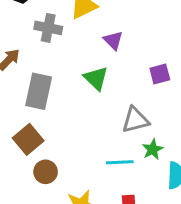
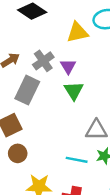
gray cross: (48, 28) -> (43, 61), moved, turned 30
purple triangle: (113, 40) -> (68, 66), moved

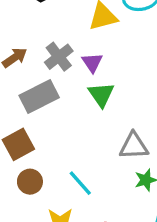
gray rectangle: (27, 90) -> (39, 96), turned 40
cyan line: (77, 160) -> (80, 183), moved, turned 40

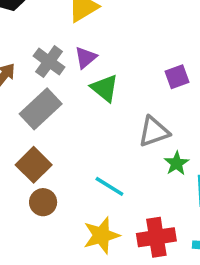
purple triangle: (92, 63) -> (86, 58), turned 40
brown circle: (30, 182) -> (43, 202), moved

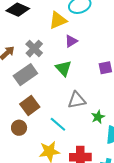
purple triangle: (86, 58) -> (71, 41), moved
gray triangle: (154, 132) -> (77, 100), moved
brown square: (34, 165) -> (30, 106), moved

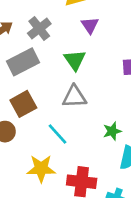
purple triangle: (71, 41) -> (90, 25), turned -40
gray triangle: (77, 100) -> (74, 97), moved

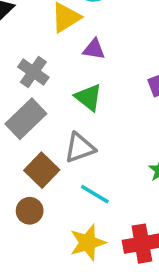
purple triangle: (90, 25) -> (94, 49), turned -30
gray triangle: (74, 97) -> (80, 148), moved

